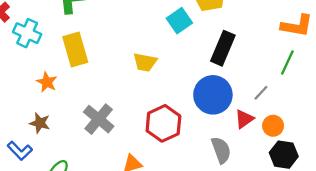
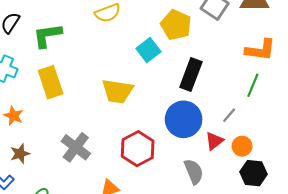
yellow trapezoid: (145, 62) -> (118, 91), size x1.4
orange star: (47, 82) -> (14, 116), moved
brown star: (40, 123) -> (20, 154), turned -30

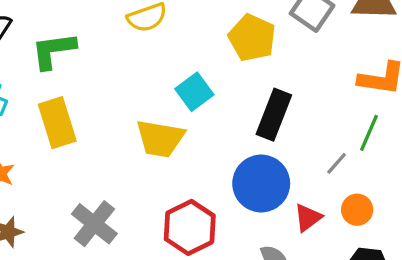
cyan square: (148, 50) -> (194, 92), moved
gray line: (229, 115) -> (337, 163), moved
orange circle: (242, 146) -> (357, 210), moved

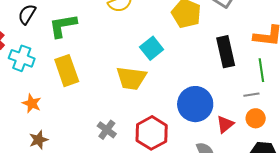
black rectangle: (274, 115) -> (226, 52), moved, turned -32
green line: (369, 133) -> (261, 70), turned -30
gray line: (337, 163) -> (251, 95), moved, turned 42
gray cross: (94, 224) -> (107, 130), moved, size x0.7

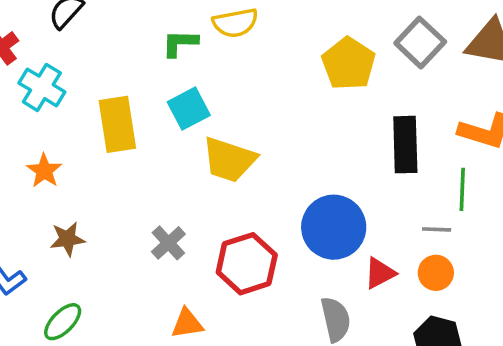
green L-shape: (63, 26) -> (180, 43), moved, size x0.7
cyan square: (152, 48) -> (189, 109), moved
brown star: (39, 140) -> (67, 239), moved

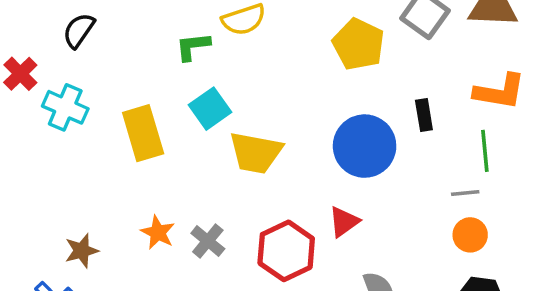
black rectangle: (405, 145) -> (424, 115), size x0.6
orange star: (44, 171) -> (158, 232), moved
blue circle: (334, 227) -> (365, 146), moved
brown star: (67, 239) -> (82, 251), moved
red triangle: (380, 273) -> (344, 222), moved

